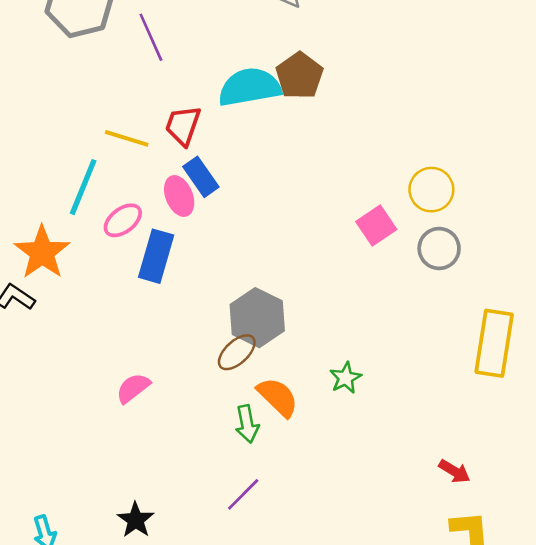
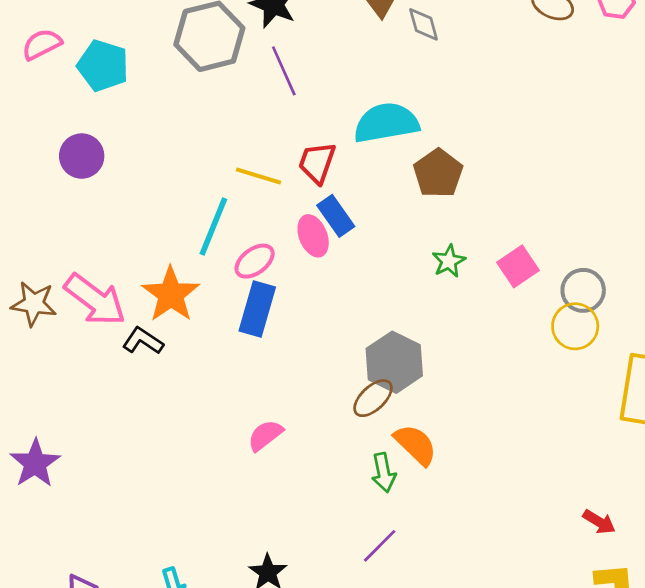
brown pentagon: (300, 76) -> (438, 173), moved
yellow circle: (431, 190) -> (575, 326), moved
blue rectangle: (156, 256) -> (257, 309), moved
green star: (346, 378) -> (449, 261), moved

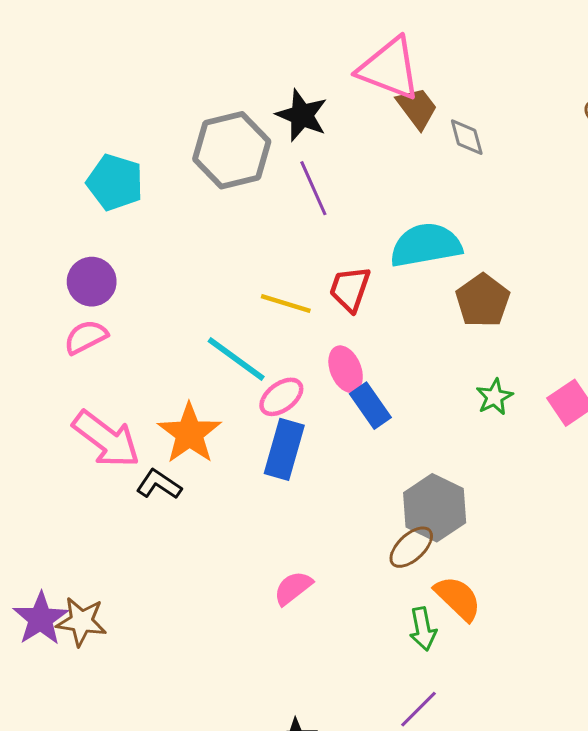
pink semicircle: (42, 44) -> (86, 337), moved
blue rectangle: (336, 216) -> (370, 406), moved
cyan line: (213, 227) -> (236, 359), turned -76
brown star: (34, 304) -> (81, 622), moved

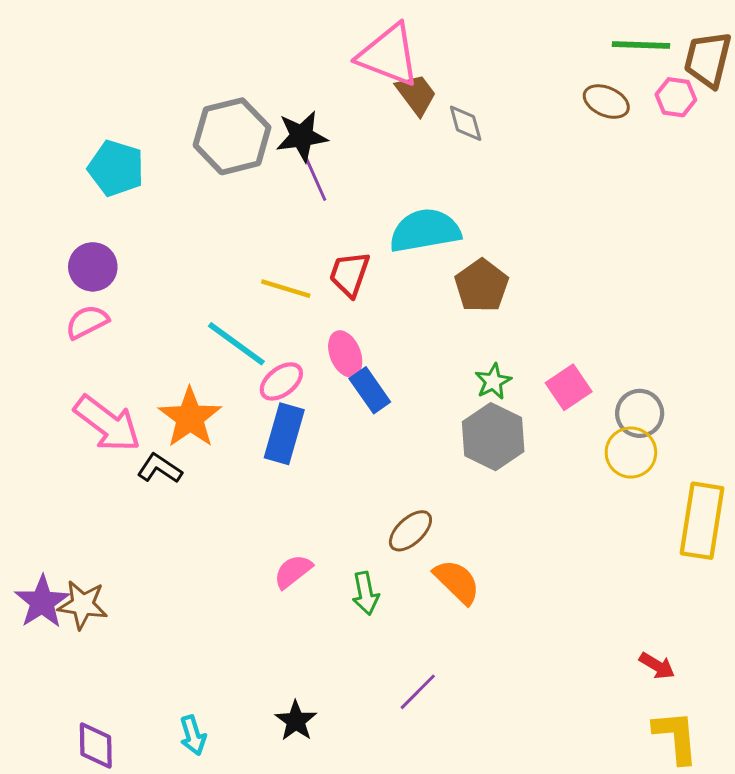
black star: (302, 115) -> (302, 136), moved, turned -30
gray hexagon: (435, 508) -> (493, 437), moved
green arrow: (423, 629) -> (365, 593), moved

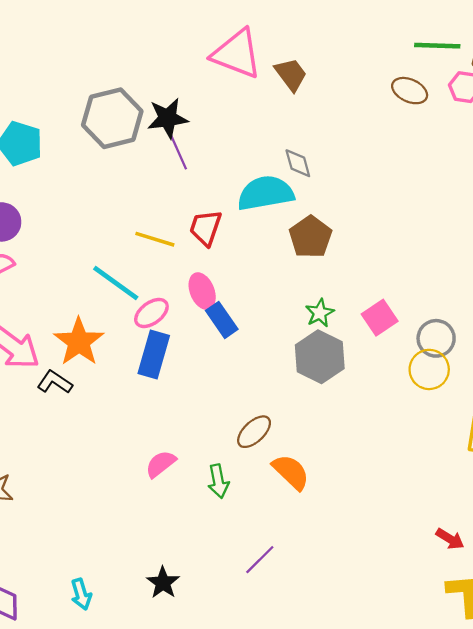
brown trapezoid: (416, 94) -> (291, 74), moved
gray diamond: (466, 123) -> (298, 163), moved

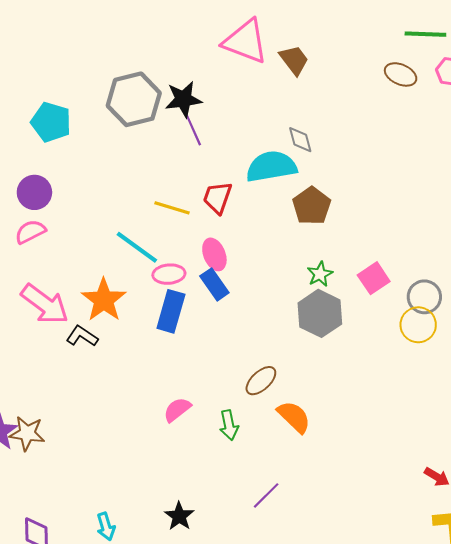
pink ellipse: (151, 313) -> (169, 274), turned 32
blue rectangle: (222, 320) -> (214, 284), moved

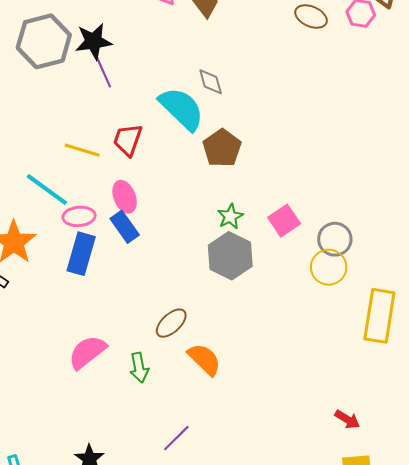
cyan semicircle: (271, 167) -> (182, 109), turned 54
pink semicircle: (177, 410) -> (87, 352), size x1.4

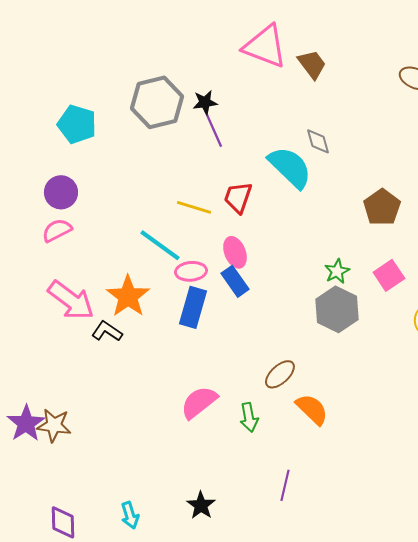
black star: (94, 41) -> (205, 102), size x0.7
brown pentagon: (222, 148) -> (382, 207), moved
purple line: (176, 438) -> (285, 485), turned -32

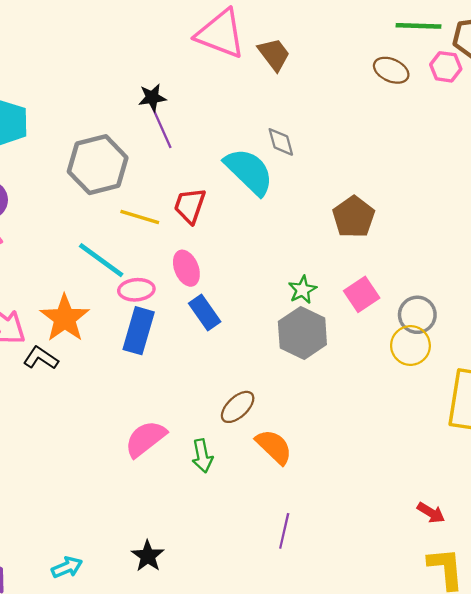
gray hexagon: (157, 102) -> (98, 165), moved
blue rectangle: (235, 281) -> (205, 313), moved
purple line: (285, 485) -> (284, 531), moved
cyan arrow: (130, 515) -> (67, 567), turned -96

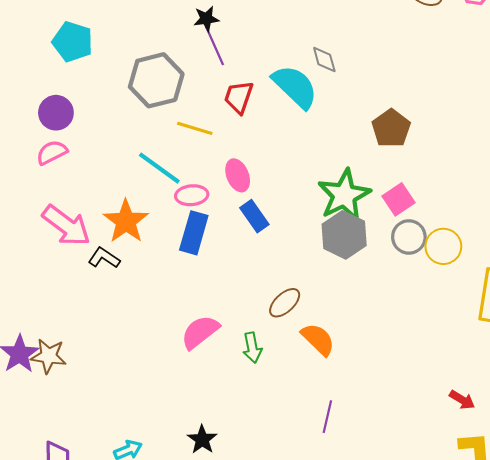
red trapezoid: (190, 206) -> (239, 97), moved
green star: (302, 290) -> (344, 195), size x2.0
gray circle: (417, 315) -> (409, 237), moved

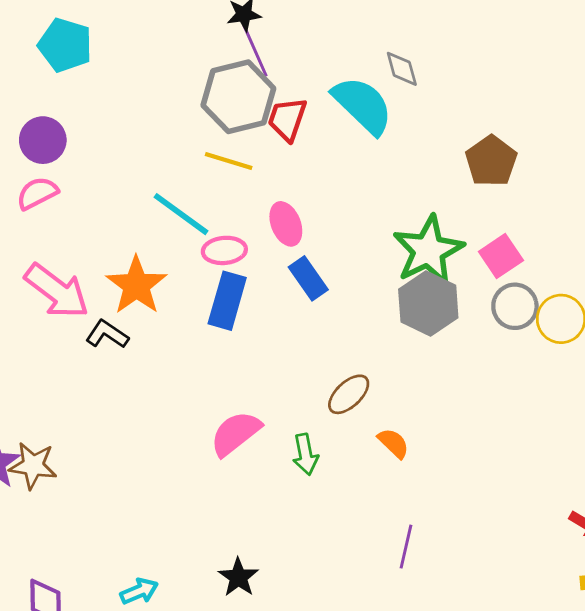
gray hexagon: (156, 80) -> (238, 97), moved
orange semicircle: (318, 339) -> (393, 443), size x0.7

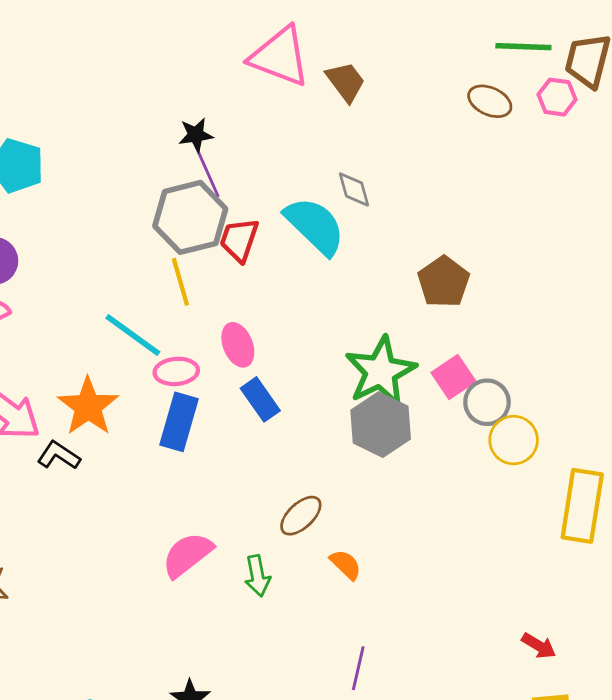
yellow line: (229, 161) -> (180, 282), turned 57
gray circle: (515, 306) -> (487, 402), moved

